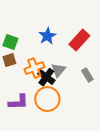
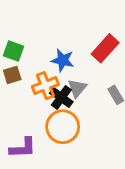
blue star: (47, 36) -> (63, 60), moved, turned -30
purple L-shape: (18, 102) -> (23, 148), moved

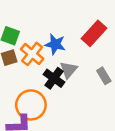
orange cross: (45, 86) -> (32, 54), moved, turned -30
orange circle: (63, 127) -> (31, 105), moved

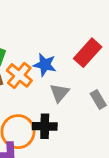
black cross: (54, 78) -> (45, 126), moved, turned -35

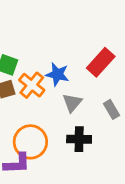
black cross: (45, 126) -> (79, 139), moved

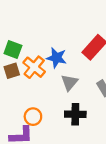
orange circle: (30, 142) -> (33, 117), size x0.6

